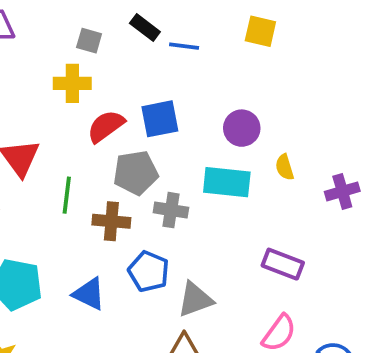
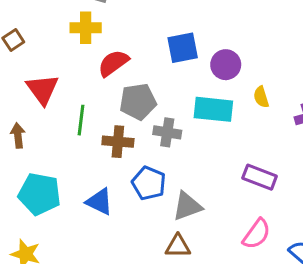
blue square: (160, 119) -> (183, 48), moved

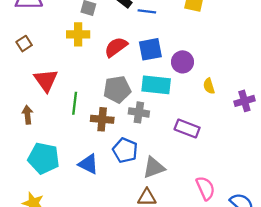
red semicircle: (113, 63) -> (116, 47), moved
cyan rectangle: (213, 109) -> (156, 85), moved
purple rectangle: (260, 177) -> (187, 128), moved
pink semicircle: (257, 234) -> (205, 188), turned -60

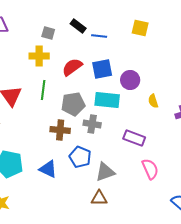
green line: (75, 103) -> (43, 90), moved
pink semicircle: (205, 188) -> (150, 169), moved

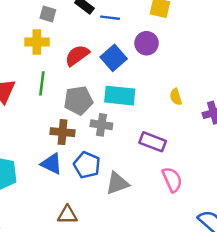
blue square: (102, 69) -> (114, 58), turned -30
purple circle: (130, 80) -> (147, 43), moved
blue triangle: (48, 169) -> (52, 164), moved
brown triangle: (99, 198) -> (67, 215), moved

